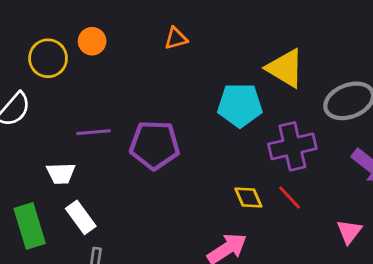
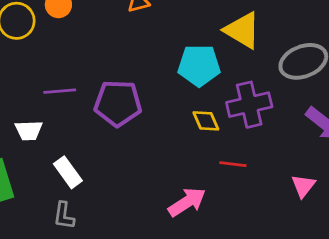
yellow diamond: (248, 197) -> (206, 121), moved
red line: (290, 197) -> (233, 164), moved, turned -40
white rectangle: (81, 217) -> (68, 172), moved

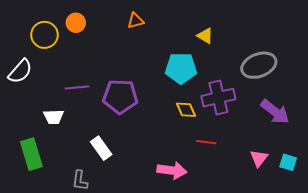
yellow triangle: (242, 30) -> (205, 36), moved, size x0.6
white rectangle: (68, 172) -> (101, 148), moved
pink arrow: (187, 202) -> (172, 170), turned 40

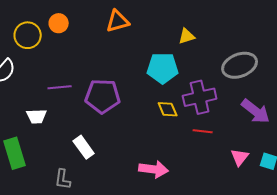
orange triangle: (135, 21) -> (118, 21), size x1.4
yellow triangle: (205, 36) -> (187, 36), turned -48
red line: (206, 142) -> (203, 131), moved

